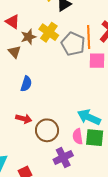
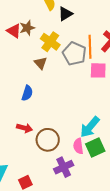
brown star: (28, 37) -> (27, 28), moved
brown triangle: (14, 52) -> (41, 63), moved
cyan arrow: (89, 117) -> (90, 127), turned -75
green square: (95, 138) -> (95, 147), turned -30

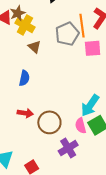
yellow cross: (50, 42) -> (25, 25), moved
gray pentagon: (74, 54) -> (67, 34), turned 30

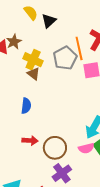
yellow cross: (25, 25) -> (33, 60), moved
pink semicircle: (81, 126) -> (86, 148), turned -84
purple cross: (68, 148) -> (62, 173), moved

